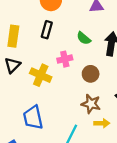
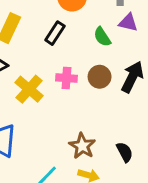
green semicircle: (84, 38) -> (102, 37), moved
brown circle: (91, 74) -> (100, 77), moved

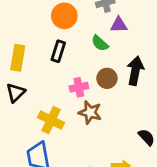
yellow cross: (29, 89) -> (51, 120), moved
brown star: (82, 146) -> (90, 112), moved

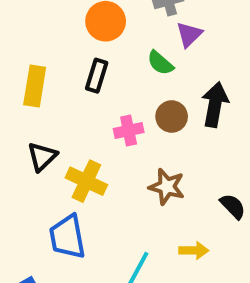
purple triangle: (119, 25) -> (189, 34), turned -42
black triangle: (16, 93) -> (42, 157), moved
brown star: (90, 112) -> (167, 187), moved

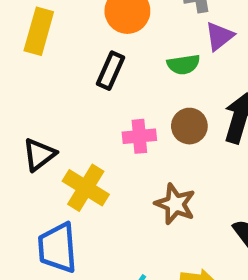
green semicircle: (160, 63) -> (183, 64), turned -56
yellow rectangle: (35, 86) -> (39, 31), moved

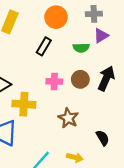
yellow cross: (86, 188) -> (24, 104), turned -35

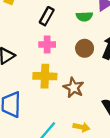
pink cross: (54, 81) -> (47, 44), moved
yellow cross: (24, 104) -> (45, 76), moved

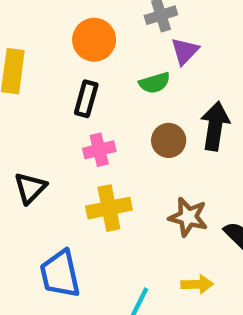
brown star: (74, 88) -> (188, 217), moved

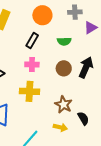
purple triangle: (185, 51) -> (91, 28), moved
yellow arrow: (197, 284) -> (60, 127), moved

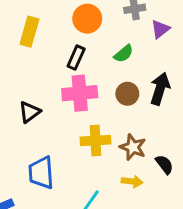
green semicircle: (64, 41) -> (124, 54), turned -32
pink cross: (32, 64) -> (80, 93), size x1.6
yellow cross: (29, 91) -> (96, 140), moved

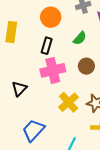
yellow cross: (96, 140) -> (69, 102), turned -30
blue trapezoid: (41, 173) -> (33, 130), turned 55

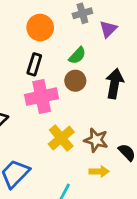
brown circle: (86, 66) -> (75, 81), moved

